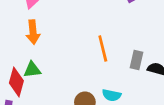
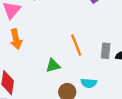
green triangle: (32, 70) -> (53, 66), moved

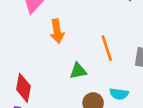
orange arrow: (16, 39) -> (57, 31), moved

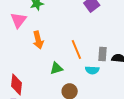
cyan semicircle: (119, 94) -> (92, 70), moved

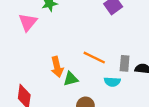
orange arrow: (38, 40) -> (57, 67), moved
orange line: (76, 49) -> (94, 58), turned -42

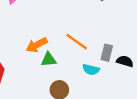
orange arrow: (57, 67) -> (37, 45), turned 66

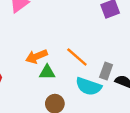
cyan semicircle: (91, 70) -> (89, 86), size x1.5

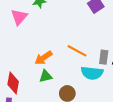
green triangle: (47, 72) -> (46, 76), moved

